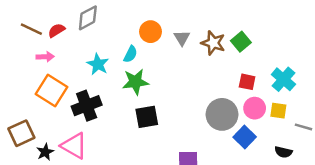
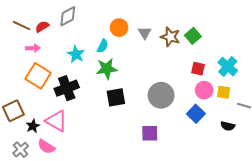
gray circle: (222, 114) -> (161, 95), moved

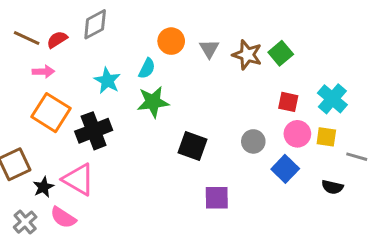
gray circle: (161, 95) -> (253, 141), moved, size x0.6
black square: (116, 97) -> (192, 146), moved, turned 30

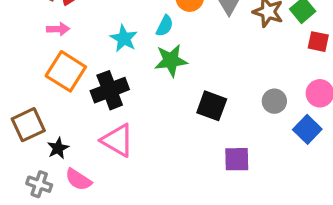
red square: (288, 102) -> (318, 42), moved
pink triangle: (78, 179) -> (118, 140), moved
gray cross: (25, 222) -> (39, 184), turned -30

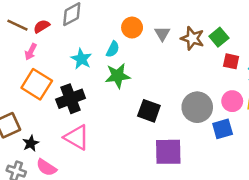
pink arrow: (58, 29) -> (31, 52), turned 119
gray circle: (274, 101) -> (197, 107), size x1.6
blue square: (307, 129) -> (223, 129), turned 30
purple square: (237, 159) -> (168, 152), size x1.4

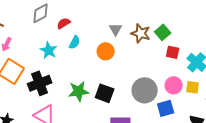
red semicircle: (42, 26) -> (64, 23), moved
orange circle: (132, 28) -> (106, 51), moved
green star: (118, 76) -> (79, 91), moved

